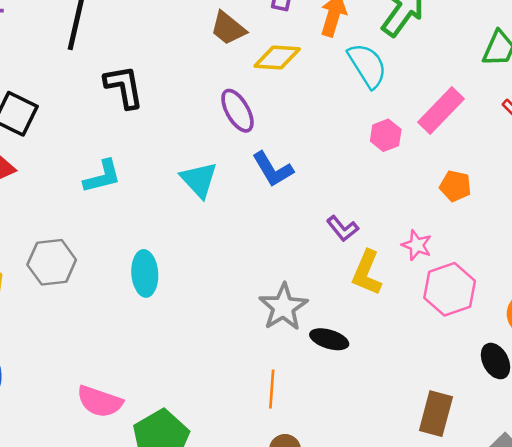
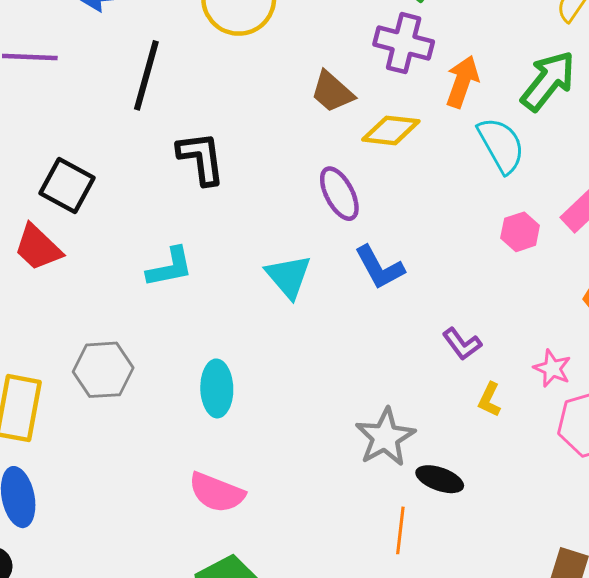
yellow L-shape: (367, 273) -> (489, 400), size x0.6
orange line: (272, 389) -> (400, 530), moved
pink semicircle: (100, 401) -> (217, 493), moved

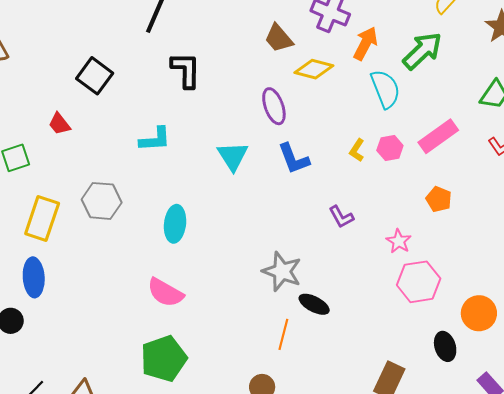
red trapezoid: (38, 248) -> (59, 124), moved, size x0.7
yellow L-shape: (489, 400) -> (357, 150), moved
gray star: (385, 437) -> (282, 271), turned -30

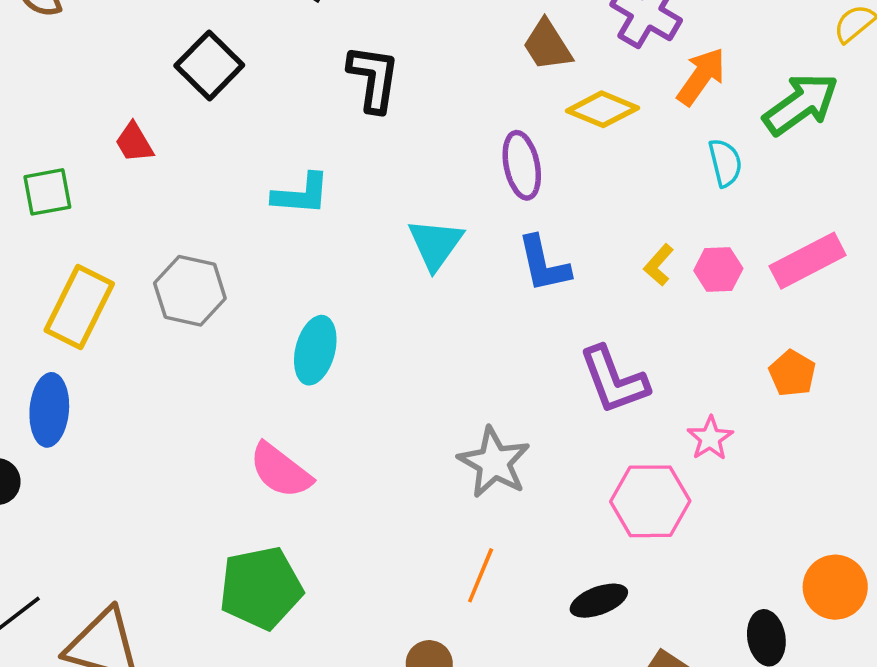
cyan semicircle: (385, 89) -> (725, 163), size x0.7
purple L-shape: (341, 217) -> (614, 380), size x1.6
pink hexagon: (419, 282) -> (650, 501), moved
black ellipse: (314, 304) -> (599, 601), moved, turned -56

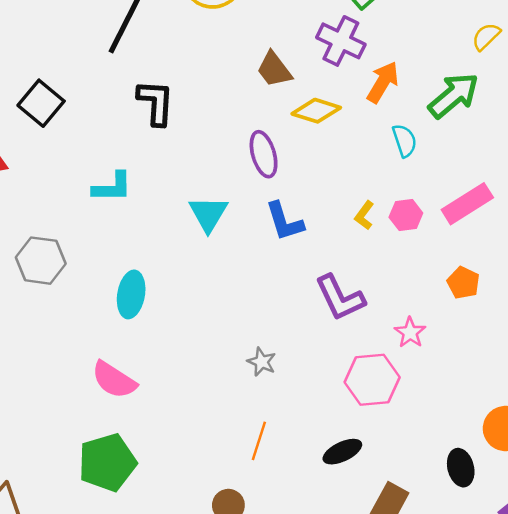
gray star: (494, 462) -> (262, 362), size x0.6

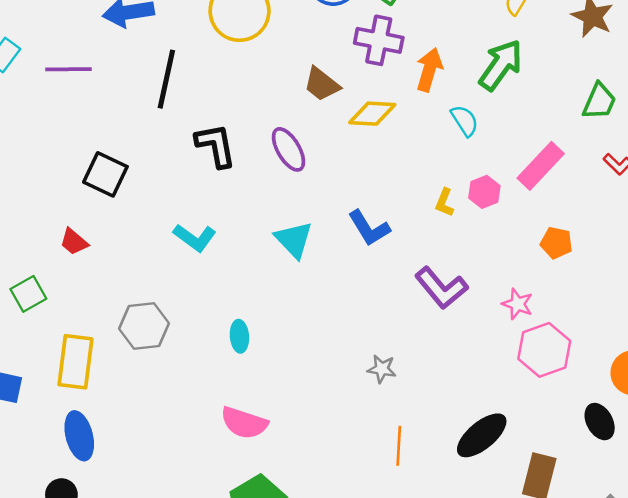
purple ellipse: (264, 154) -> (289, 149), moved
cyan L-shape: (112, 187) -> (195, 238), turned 51
cyan ellipse: (131, 294) -> (239, 336), size x0.7
pink hexagon: (372, 380) -> (544, 350), moved
black ellipse: (342, 452) -> (482, 435), size x1.4

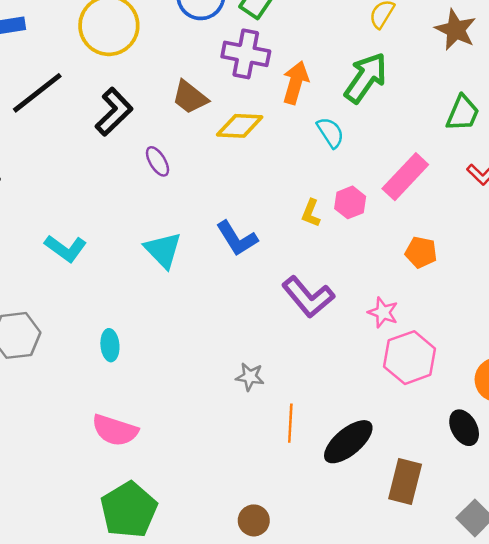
black line: (166, 79) -> (37, 93), turned 40
black L-shape: (216, 145) -> (114, 112), moved, turned 57
purple ellipse: (289, 149) -> (158, 161), size x0.7
orange line: (399, 446) -> (290, 423), moved

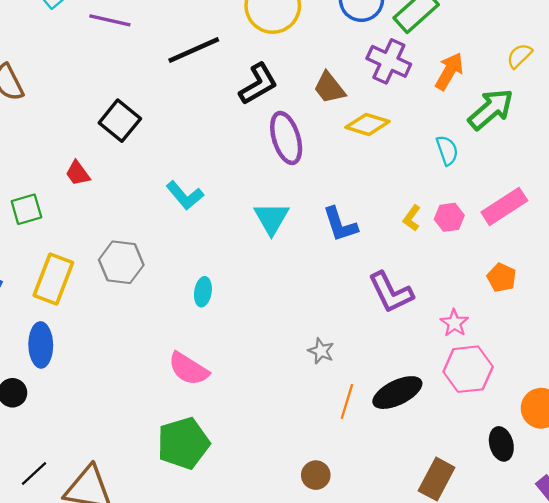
orange arrow: (296, 83) -> (449, 71), moved
purple ellipse: (158, 161) -> (286, 138), size x1.8
black ellipse: (348, 442) -> (397, 393), moved
brown circle: (254, 520) -> (316, 475), moved

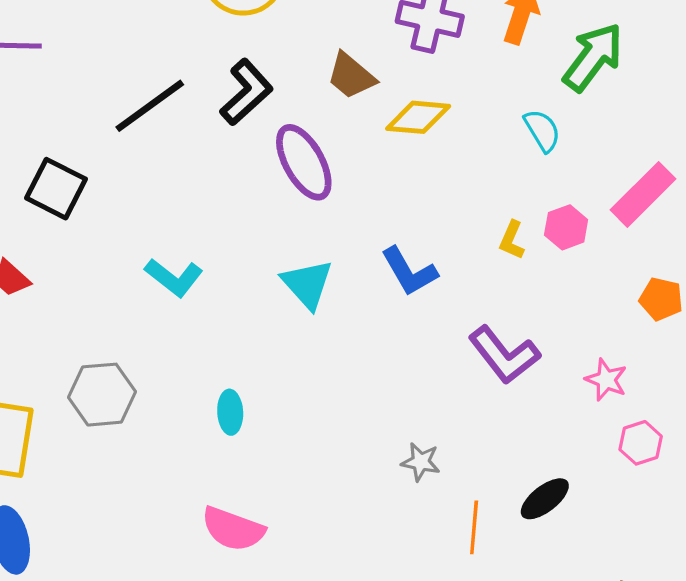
black line: (194, 50) -> (150, 106), moved
pink hexagon: (468, 369) -> (641, 443), size x0.6
black ellipse: (397, 393) -> (545, 499), size x0.7

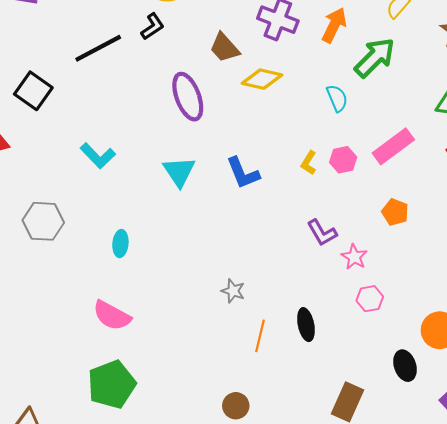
black L-shape: (246, 92) -> (153, 27), moved, size x0.7
purple L-shape: (504, 355) -> (322, 233), moved, size x0.7
black ellipse: (545, 499) -> (306, 325), turned -72

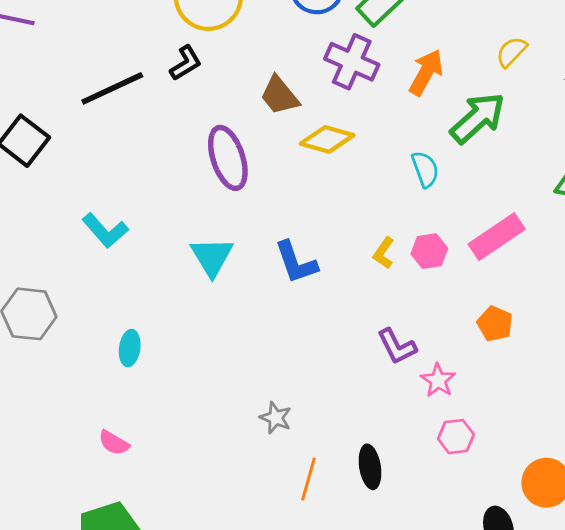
pink semicircle: (112, 316) -> (114, 443), size x0.6

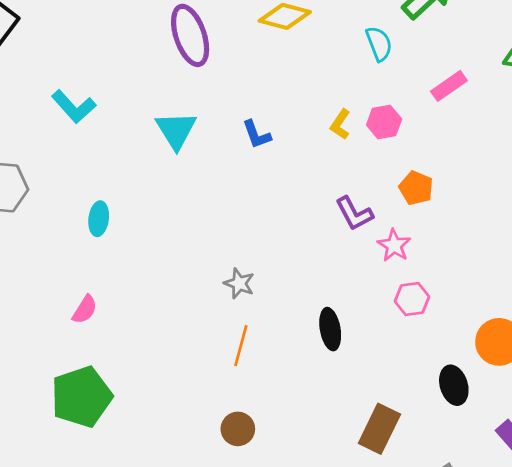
pink rectangle: (497, 237) -> (449, 86), moved, size x0.7
blue L-shape: (296, 262) -> (257, 134), size x0.7
orange pentagon: (495, 324) -> (416, 188), moved
pink semicircle: (114, 443) -> (85, 309), turned -88
orange line: (308, 479) -> (241, 346), moved

